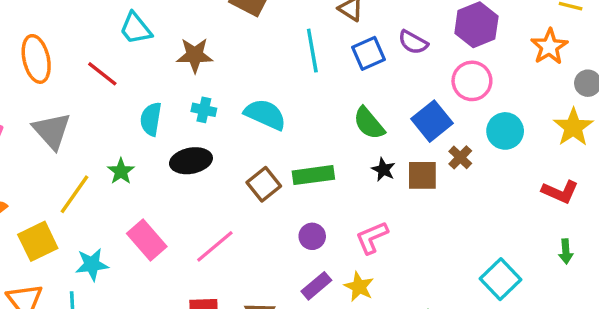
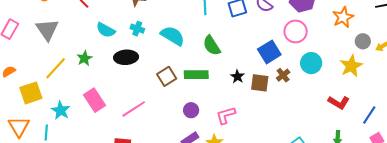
cyan semicircle: (151, 119) -> (106, 30), turned -78
green semicircle: (369, 123) -> (212, 46), moved
cyan star: (92, 264) -> (61, 110), turned 30

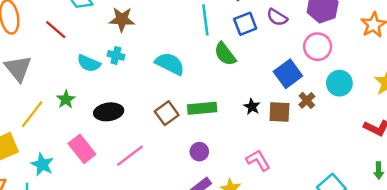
cyan cross: (137, 29) -> (116, 55), moved
green semicircle: (212, 46) -> (225, 54), moved
black ellipse: (126, 57) -> (109, 112), moved
pink L-shape: (226, 115) -> (258, 160), moved, turned 80

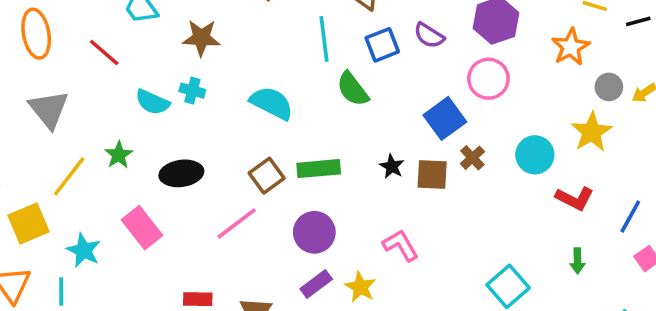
cyan circle: (339, 83) -> (535, 155), moved
purple circle: (199, 152) -> (314, 232), size x1.5
pink line: (130, 156) -> (237, 223), moved

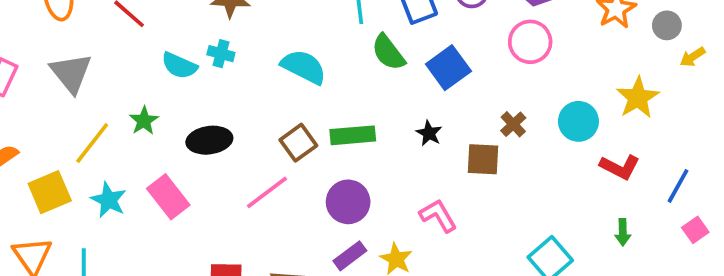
gray circle: (609, 87) -> (667, 25), moved
blue square: (445, 118) -> (448, 68), moved
brown square: (432, 174) -> (483, 159), moved
cyan star: (84, 250) -> (109, 200), moved

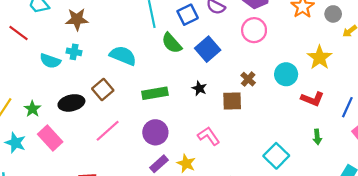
green star: (144, 121) -> (32, 109), moved
brown square: (298, 143) -> (103, 90), moved

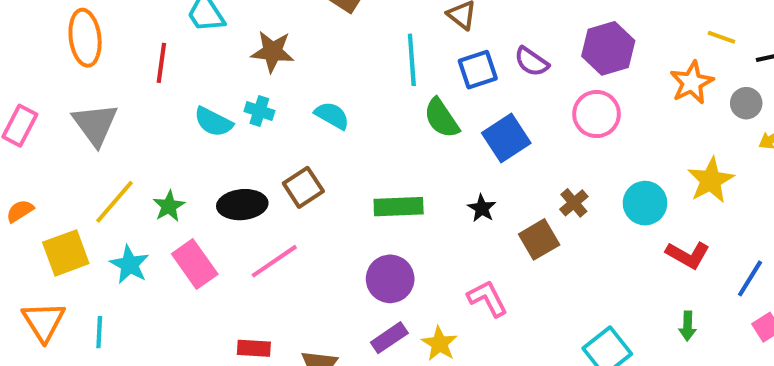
red line: (18, 33) -> (161, 63), turned 54
cyan semicircle: (123, 56) -> (332, 115), moved, size x0.7
brown square: (232, 101) -> (539, 239), turned -36
pink line: (108, 131) -> (274, 261), moved

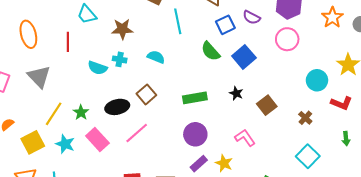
cyan line: (412, 60) -> (178, 21), moved
brown cross: (574, 203) -> (305, 118), moved

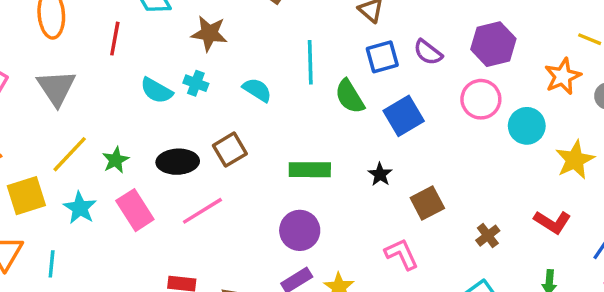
cyan line: (178, 21) -> (310, 62), moved
cyan circle: (317, 80) -> (527, 126), moved
pink L-shape: (245, 138) -> (402, 254), moved

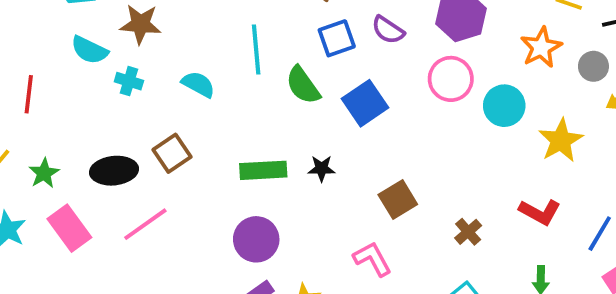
red line: (115, 39) -> (29, 94), moved
cyan semicircle: (157, 91) -> (89, 50), moved
black star: (380, 174) -> (322, 168), moved, turned -30

